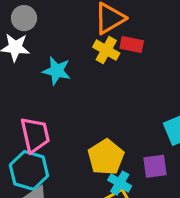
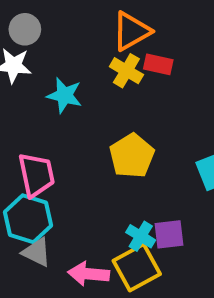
yellow pentagon: (106, 157) -> (132, 156), moved
purple square: (155, 166) -> (169, 234), moved

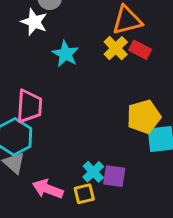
yellow pentagon: (132, 156) -> (144, 117), moved
yellow square: (137, 267) -> (84, 194), size x0.6

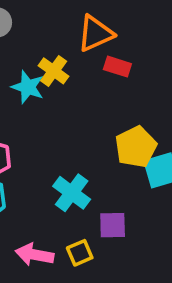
yellow cross: (116, 48) -> (54, 71), moved
cyan cross: (93, 172) -> (72, 193), moved, size x1.4

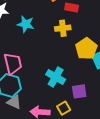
yellow cross: (54, 71) -> (63, 28), moved, turned -35

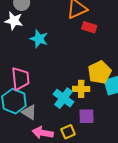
yellow cross: (63, 28) -> (81, 89), moved
gray triangle: (14, 102) -> (29, 112), moved

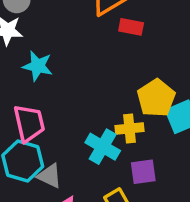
cyan star: (39, 39) -> (38, 66), moved

